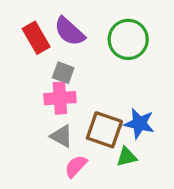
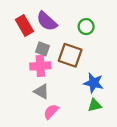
green circle: (128, 39) -> (86, 27), size x0.6
brown square: (104, 130) -> (70, 55), moved
green triangle: (127, 157) -> (95, 105), moved

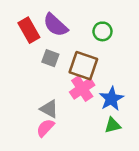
pink cross: (40, 66) -> (82, 89), moved, turned -30
blue star: (94, 83) -> (111, 99), turned 30
pink semicircle: (51, 112) -> (45, 128), moved

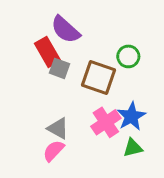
red rectangle: (29, 30) -> (48, 52), moved
green circle: (102, 31) -> (128, 56), moved
pink cross: (82, 89) -> (106, 122), moved

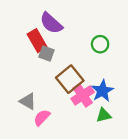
brown square: (98, 77) -> (70, 79), moved, turned 32
gray triangle: (58, 128) -> (28, 101), moved

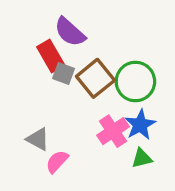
green circle: (100, 44) -> (135, 82), moved, size x1.6
brown square: (70, 79) -> (95, 78), moved

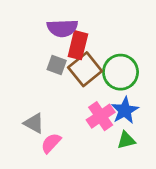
purple semicircle: (70, 32) -> (62, 28), turned -44
red rectangle: (51, 56) -> (78, 45), moved, turned 44

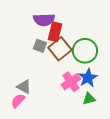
pink semicircle: (51, 143) -> (18, 101), moved

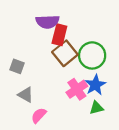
gray square: (40, 46) -> (17, 66), moved
pink semicircle: (18, 101) -> (39, 115), moved

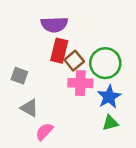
red rectangle: (59, 35) -> (59, 51), moved
brown square: (65, 53) -> (74, 61), size x0.7
pink cross: (77, 89) -> (80, 83), moved, turned 36

